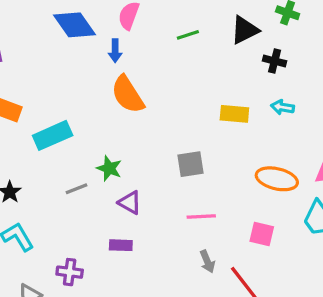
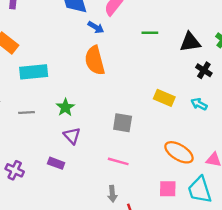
blue arrow: (115, 51) -> (96, 27), turned -77
gray line: (77, 189) -> (27, 113), moved
pink square: (262, 234) -> (168, 189), moved, turned -30

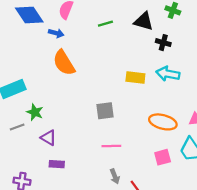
black triangle: (190, 42) -> (144, 21), turned 42
cyan arrow: (199, 104) -> (168, 74), size x1.5
green star: (65, 107) -> (35, 112), moved
purple triangle: (72, 136) -> (49, 138), moved

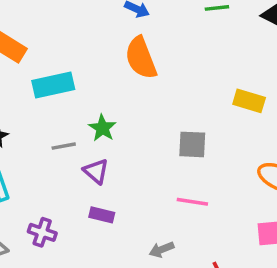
green star: (35, 112) -> (102, 128), moved
gray line: (17, 127) -> (64, 146), moved
gray arrow: (115, 176) -> (162, 250), moved, turned 80

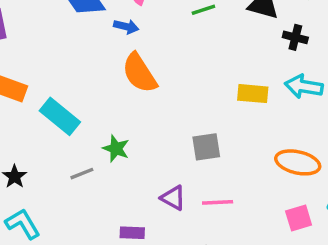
cyan rectangle: (53, 85) -> (60, 116), turned 63
purple triangle: (96, 171) -> (173, 198), moved

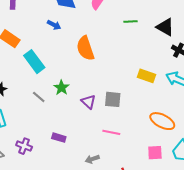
blue arrow: (126, 27) -> (54, 25), moved
gray line: (82, 174) -> (39, 97), turned 48
purple triangle: (173, 198) -> (89, 102), moved

